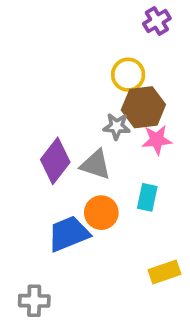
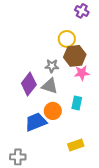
purple cross: (157, 21) -> (82, 11), turned -32
gray star: (117, 126) -> (52, 66), moved
yellow rectangle: (165, 272) -> (76, 145), moved

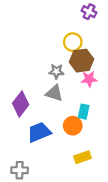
purple diamond: (29, 84) -> (21, 104), moved
orange circle: (53, 111) -> (73, 126), moved

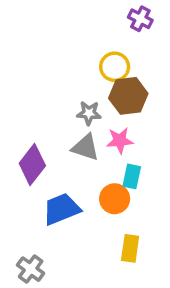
pink star: (89, 79) -> (120, 140), moved
yellow rectangle: (83, 157) -> (130, 248), turned -63
gray cross: (20, 170) -> (31, 269), turned 35

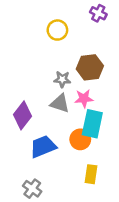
yellow circle: (115, 67) -> (57, 30), moved
cyan rectangle: (132, 176) -> (92, 124), size x1.6
gray cross: (31, 269) -> (32, 189), moved

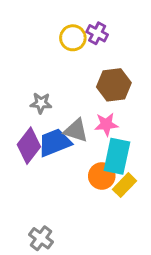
purple cross: (98, 13) -> (97, 33), moved
gray star: (62, 79) -> (41, 103), moved
blue trapezoid: (43, 147) -> (55, 143), moved
yellow rectangle: (91, 174) -> (125, 185), moved, turned 36

